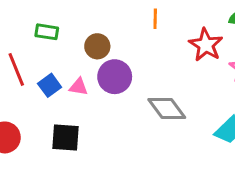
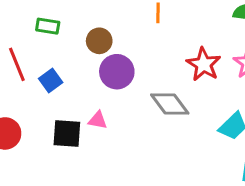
red star: (206, 45) -> (204, 64), moved
pink triangle: (79, 87) -> (98, 120), moved

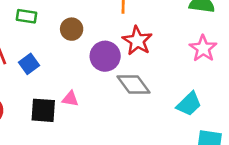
red star: (204, 64) -> (137, 41), moved
purple circle: (117, 72) -> (105, 56), moved

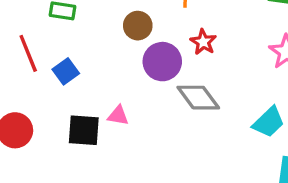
brown circle: (72, 29) -> (138, 26), moved
red star: (137, 41) -> (203, 42), size x0.7

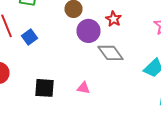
pink triangle: (118, 116) -> (84, 88), moved
black square: (84, 130) -> (44, 88), moved

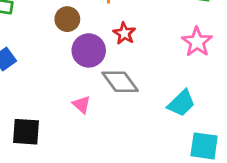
pink triangle: (84, 88) -> (82, 105), moved, turned 32

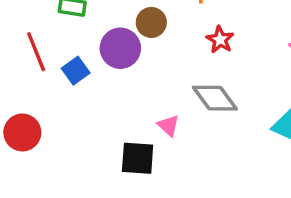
purple circle: (89, 50) -> (120, 48), moved
black square: (26, 132) -> (138, 158), moved

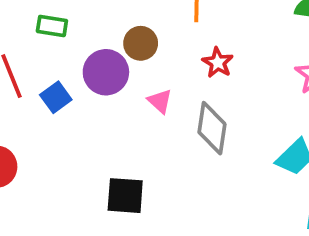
gray diamond: (215, 98) -> (212, 128), turned 45
pink triangle: (168, 126) -> (160, 101), moved

